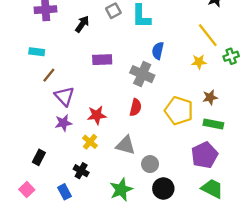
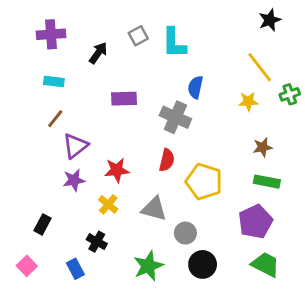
cyan rectangle: (37, 52) -> (54, 81), moved
purple triangle: (64, 96) -> (75, 146), turned 35
yellow pentagon: (179, 111) -> (204, 182), moved

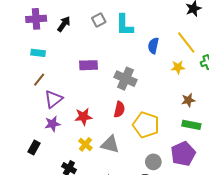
black arrow: (98, 53) -> (64, 24), moved
blue semicircle: (195, 87) -> (153, 46), moved
yellow cross: (108, 204) -> (85, 144), moved
black rectangle: (42, 224) -> (34, 147), moved
gray circle: (185, 233) -> (153, 162), moved

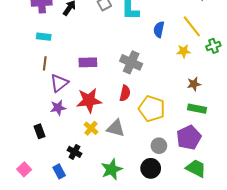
purple rectangle: (88, 65) -> (88, 62), moved
brown line: (39, 80) -> (45, 63), turned -32
red star: (83, 117) -> (89, 100), size x1.4
black rectangle: (34, 147) -> (40, 131), turned -48

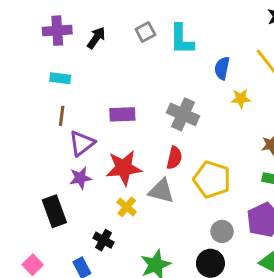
yellow star: (184, 51) -> (241, 98), moved
gray triangle: (116, 128) -> (161, 191), moved
black rectangle: (40, 131) -> (54, 211), size x1.5

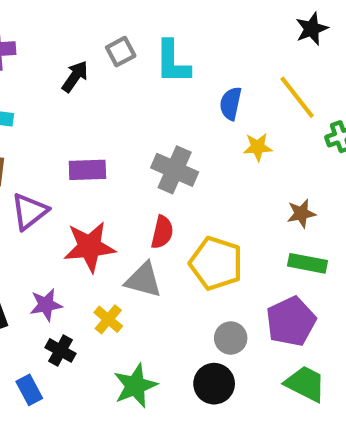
black arrow: (96, 38) -> (75, 76), moved
purple star: (80, 178) -> (46, 305), moved
yellow cross: (127, 207) -> (108, 319), moved

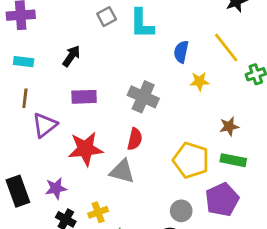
black arrow: (75, 76) -> (71, 56), moved
yellow pentagon: (216, 263) -> (191, 160), moved
yellow cross: (108, 319) -> (98, 212), moved, turned 30

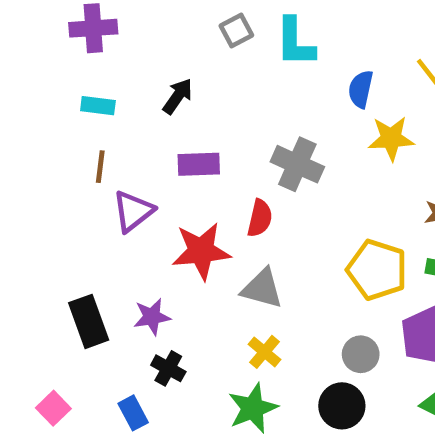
yellow star: (199, 81) -> (391, 138), size x1.4
red semicircle: (135, 139) -> (260, 218), moved
yellow cross: (98, 212) -> (264, 352), moved, turned -30

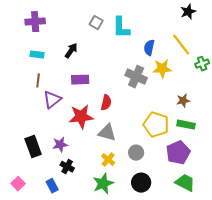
gray square: (236, 31) -> (96, 23), turned -32
gray cross: (297, 164) -> (136, 77), moved
gray circle: (361, 354) -> (136, 153), moved

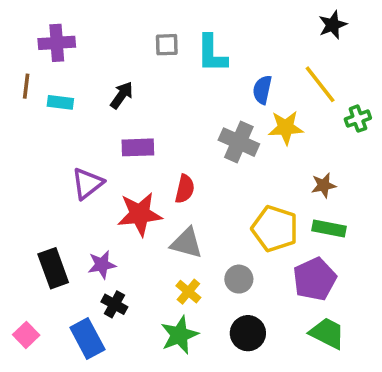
gray square: (96, 23) -> (167, 45), turned -32
brown line: (38, 81) -> (26, 86), moved
blue rectangle: (52, 186) -> (87, 339), size x1.5

